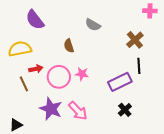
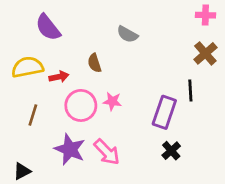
brown cross: (135, 40) -> (205, 53), moved
red arrow: (36, 69) -> (59, 77), moved
purple rectangle: (120, 82) -> (164, 112), turned -45
brown line: (24, 84) -> (33, 115), turned 42

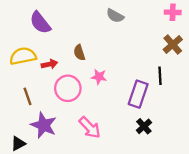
gray semicircle: (127, 34) -> (115, 16), moved
pink star: (112, 101) -> (99, 77), moved
brown line: (33, 115) -> (28, 96), turned -36
purple star: (70, 149) -> (44, 125), moved

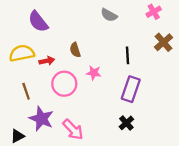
pink cross: (173, 12) -> (154, 12), moved, turned -32
black line: (160, 76) -> (128, 55), moved
black cross: (144, 126) -> (126, 123), moved
pink arrow: (90, 128) -> (73, 130), moved

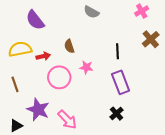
gray semicircle: (109, 15) -> (91, 12), moved
purple rectangle: (131, 89) -> (121, 82), turned -40
brown line: (26, 91) -> (15, 84), moved

